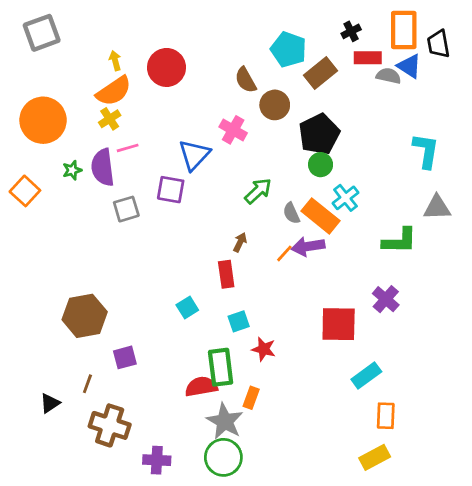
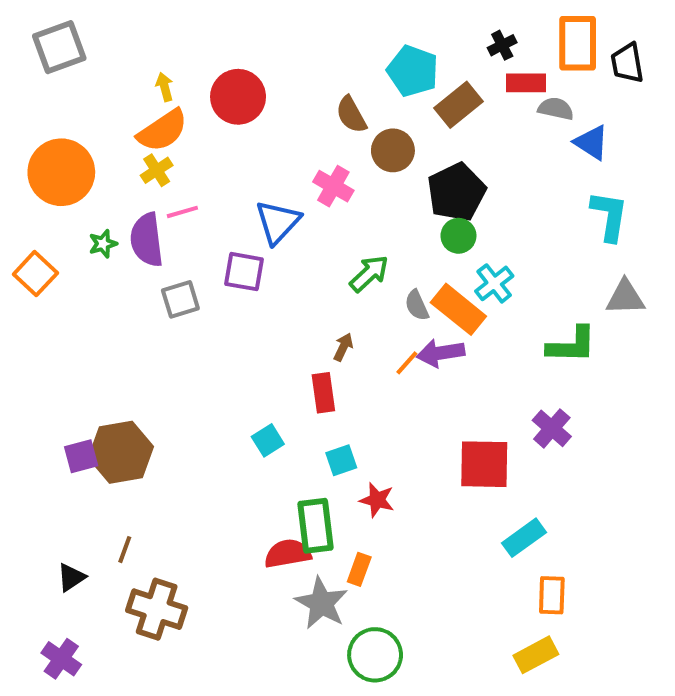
blue triangle: (409, 66) -> (592, 142), moved
purple square: (125, 357) -> (81, 456), moved
green circle: (223, 457) -> (375, 655), moved
purple cross: (157, 460) -> (61, 659), moved, turned 32

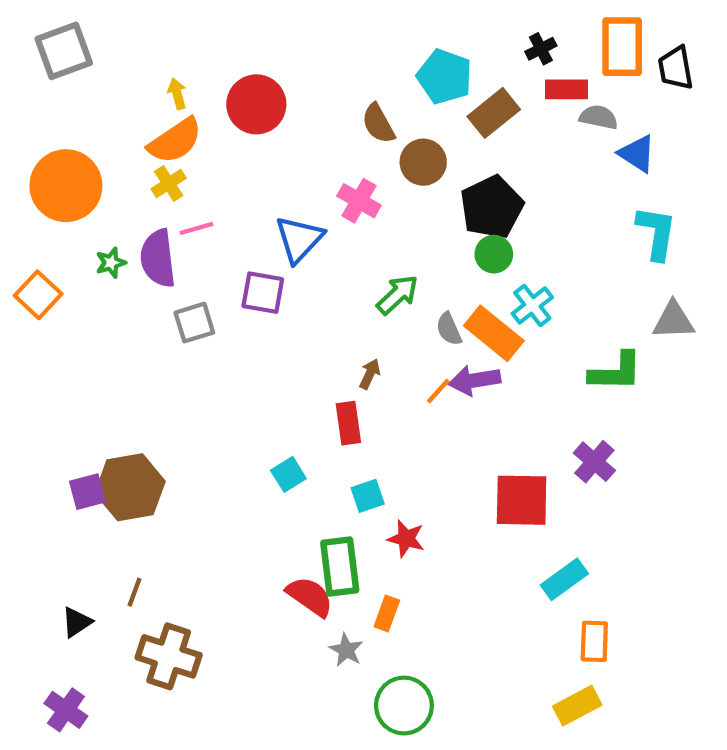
red semicircle: (288, 554) -> (310, 596), turned 45
gray star: (321, 603) -> (346, 650), size x0.6

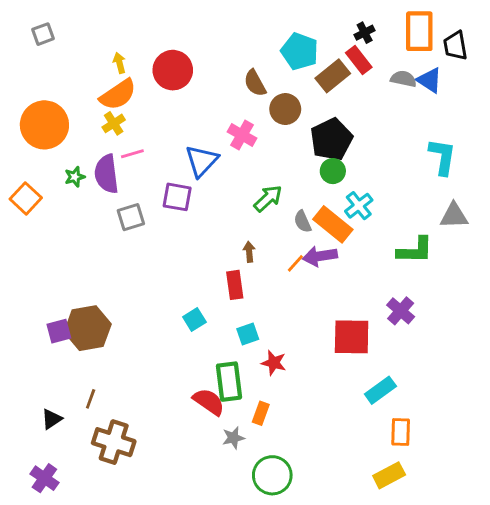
gray square: (64, 51) -> (43, 34), size x0.6
red rectangle: (567, 89) -> (359, 60), moved, turned 52
blue triangle: (637, 154) -> (429, 80), moved
brown arrow: (370, 374) -> (249, 252), turned -30
gray star: (346, 650) -> (233, 438), turned 30

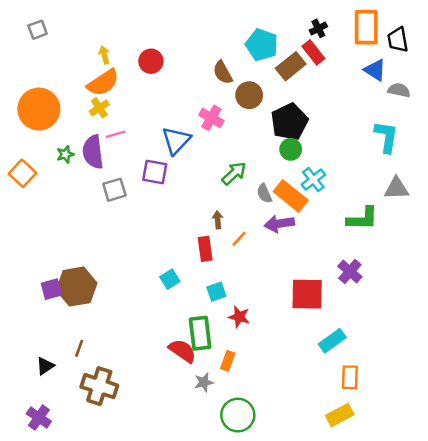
red circle: (173, 70) -> (151, 61), size x0.7
gray semicircle: (403, 79) -> (399, 90), moved
orange line: (295, 263) -> (239, 239), moved

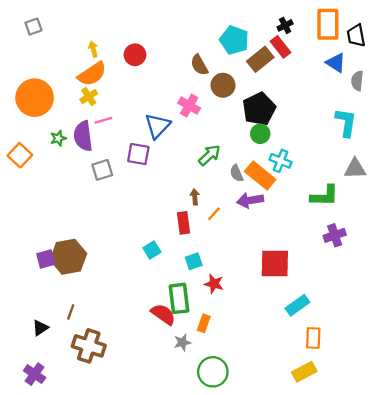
gray semicircle: (399, 90) -> (357, 81), turned -96
cyan cross: (313, 180) -> (281, 161), turned -30
purple cross: (350, 272) -> (335, 235), moved, turned 30

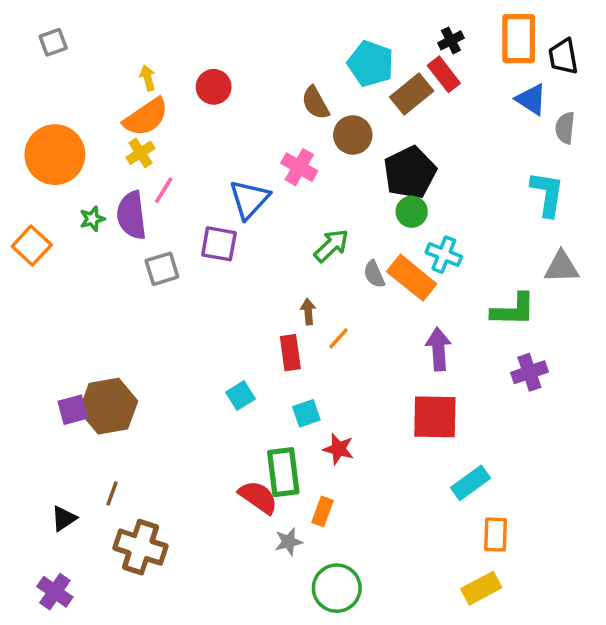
pink line: (103, 120) -> (164, 190), turned -42
purple arrow: (250, 200) -> (438, 349), moved, turned 95

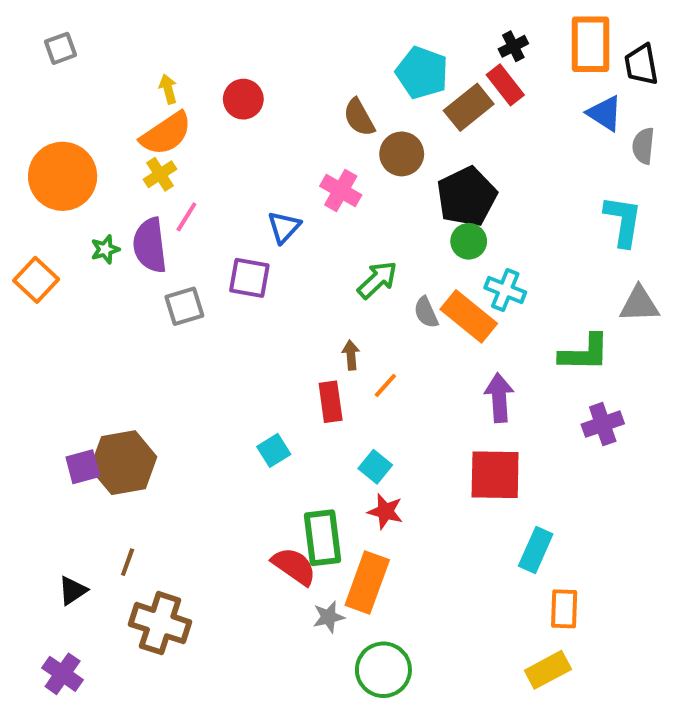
blue triangle: (249, 199) -> (284, 227), size x0.7
cyan square: (306, 413) -> (375, 467), moved, turned -32
cyan rectangle: (471, 483) -> (536, 550), turned -30
orange rectangle: (322, 511) -> (367, 582), size x1.8

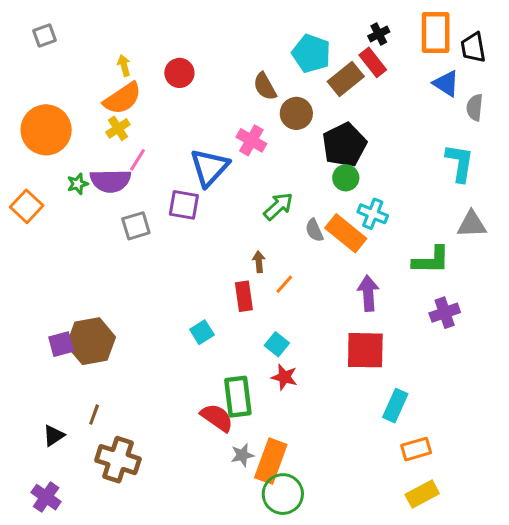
blue triangle: (284, 227) -> (209, 167), size x1.6
purple semicircle: (150, 245) -> (110, 181), turned -84
orange rectangle: (367, 582) -> (271, 461), moved
orange rectangle: (564, 609) -> (416, 449), turned 72
yellow rectangle: (548, 670) -> (422, 494), moved

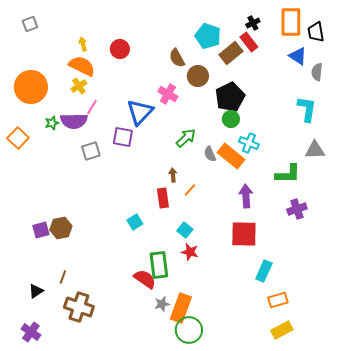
orange semicircle: (122, 98) -> (82, 66), turned -120
brown hexagon: (91, 341) -> (61, 228), size x0.7

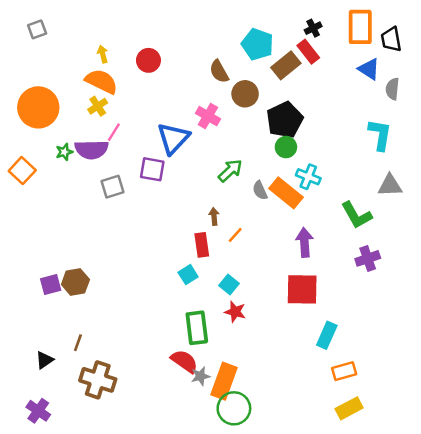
green L-shape: (288, 174) -> (357, 215), turned 60
cyan square: (135, 222) -> (188, 275), moved
red semicircle: (145, 279) -> (184, 361), moved

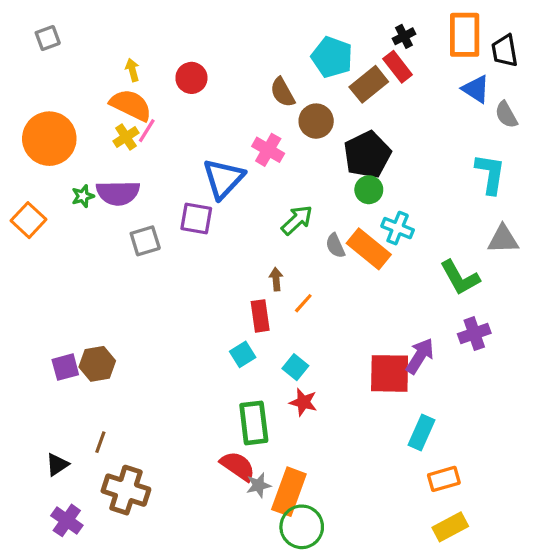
gray semicircle: (392, 89) -> (506, 115), turned -35
pink line: (114, 132) -> (147, 131), moved
purple arrow: (304, 242) -> (420, 356), moved, turned 36
purple cross: (38, 411) -> (67, 520), moved

